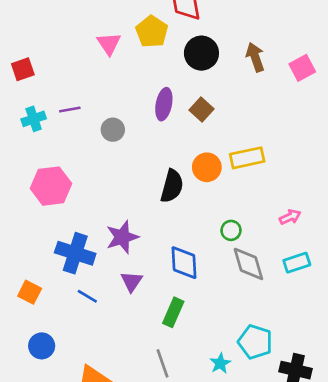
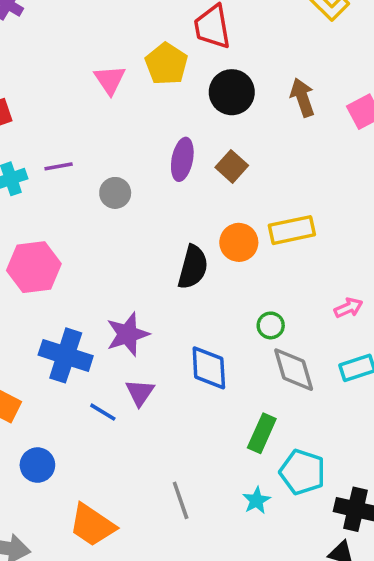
blue line: (87, 296) -> (103, 412), moved
green rectangle: (173, 312) -> (262, 433), moved
blue circle: (42, 346) -> (37, 465), moved

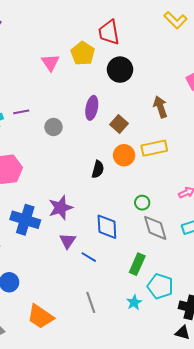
brown arrow: (302, 97) -> (160, 107), moved
brown square: (232, 166) -> (119, 124), moved
black semicircle: (193, 267) -> (98, 169), size x0.7
blue line: (103, 412) -> (89, 257), moved

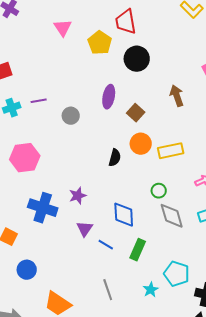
pink triangle: (50, 62) -> (63, 28), moved
yellow rectangle: (154, 148) -> (171, 151), moved
purple star: (61, 208) -> (78, 196), size x0.7
green rectangle: (137, 264) -> (138, 250), moved

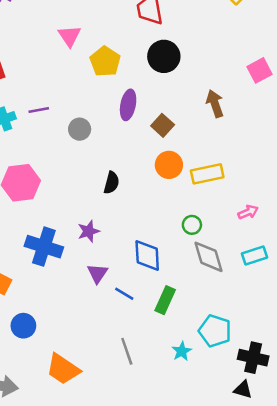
pink triangle: (63, 28) -> (69, 36), moved
yellow pentagon: (100, 43) -> (105, 61), moved
black semicircle: (115, 158) -> (111, 183), moved

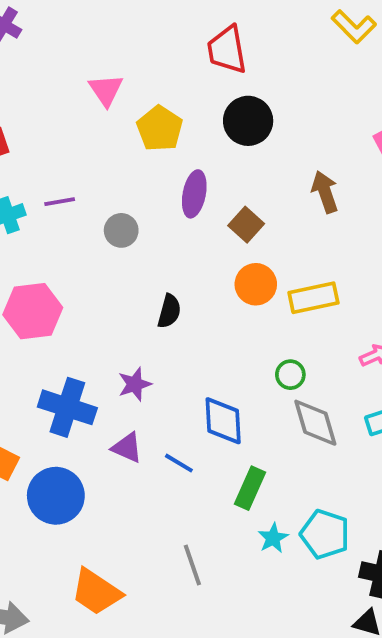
purple triangle: (97, 273) -> (127, 448), moved, turned -40
blue line: (124, 294) -> (179, 463), moved
blue circle: (23, 326) -> (56, 496), moved, size x1.5
cyan star: (182, 351) -> (273, 538), moved

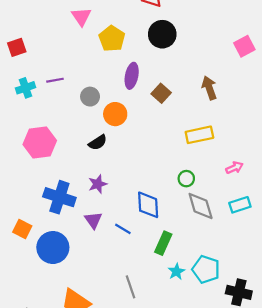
brown arrow: (325, 192) -> (209, 88), moved
orange circle: (256, 284) -> (115, 114), moved
black semicircle: (169, 311) -> (98, 143), moved, turned 42
purple triangle: (127, 448) -> (93, 220), turned 30

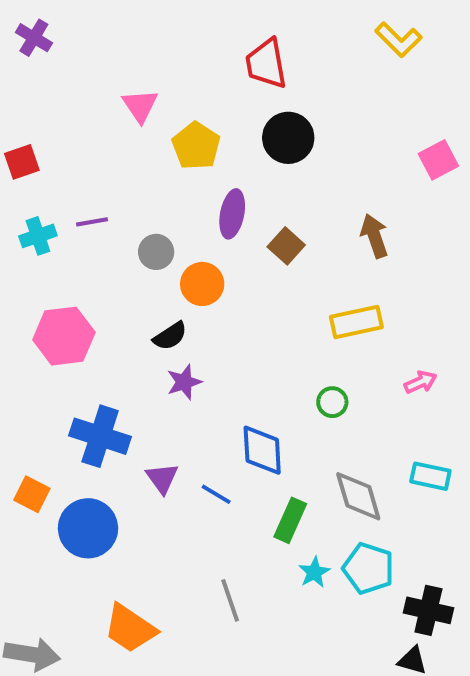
purple star: (98, 184) -> (184, 382), moved
cyan rectangle: (240, 205) -> (430, 476), moved, turned 30
gray diamond: (201, 206) -> (358, 496), moved

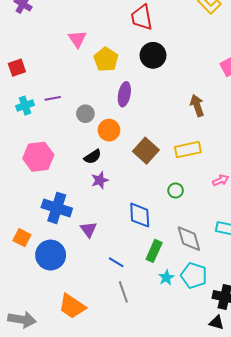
brown square: (286, 246) -> (146, 151), moved, size x1.4
blue line: (216, 494) -> (116, 262), moved

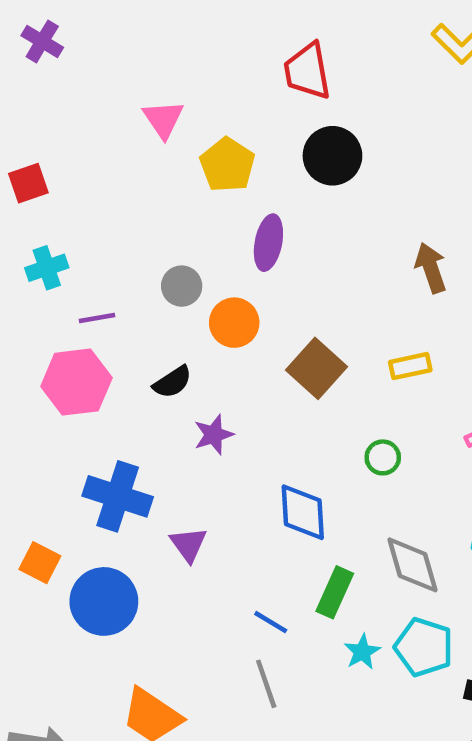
purple line: (53, 98) -> (97, 318), moved
yellow rectangle: (188, 150) -> (410, 366), size x0.7
black semicircle: (93, 157) -> (172, 382), moved
blue line: (116, 262) -> (271, 622), moved

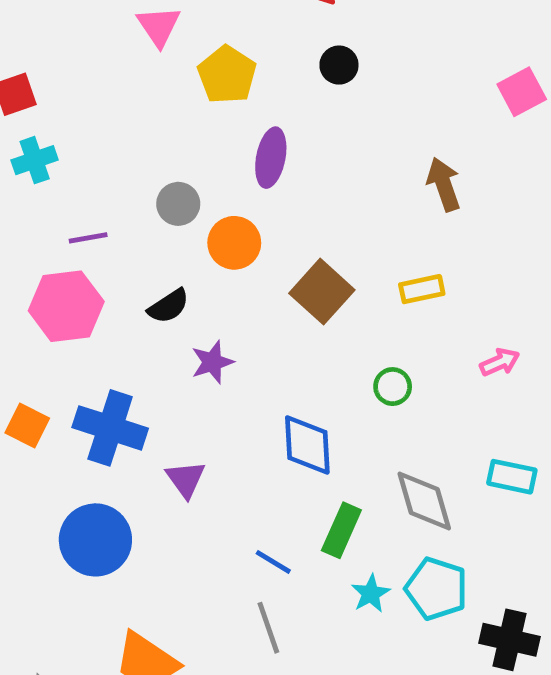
black circle: (332, 156) -> (339, 65), size x0.6
cyan cross: (47, 268) -> (35, 160), moved
orange square: (40, 563) -> (27, 425), moved

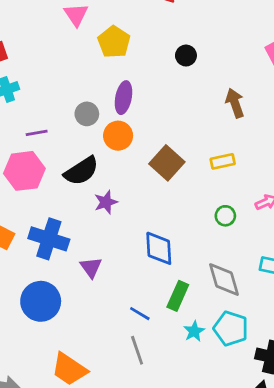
black circle: (339, 65) -> (186, 56), moved
purple ellipse: (271, 158) -> (124, 98), moved
black semicircle: (169, 306) -> (81, 171), size x1.5
green circle: (393, 387) -> (225, 216), moved

